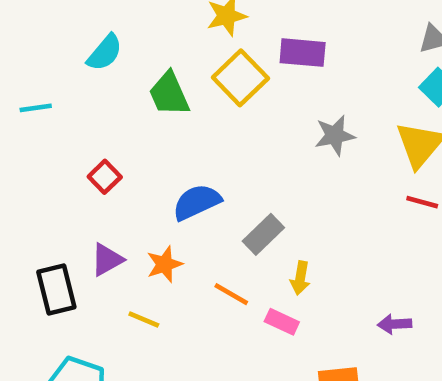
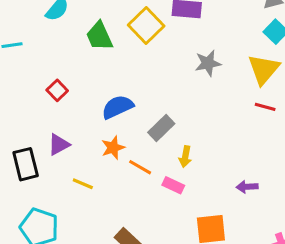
orange star: (164, 264) -> (113, 148), moved

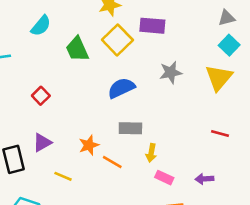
blue semicircle: (117, 107) -> (121, 88), moved
red line: (265, 107) -> (220, 133), moved
gray rectangle: (161, 128) -> (130, 128), turned 45
pink rectangle: (173, 185) -> (164, 178), moved

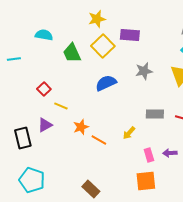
cyan semicircle: (41, 26) -> (44, 35), turned -120
gray rectangle: (130, 128) -> (155, 114), moved
yellow arrow: (151, 153) -> (129, 133), turned 32
yellow line: (63, 176) -> (61, 106), moved
pink rectangle: (164, 178) -> (149, 155), moved, turned 48

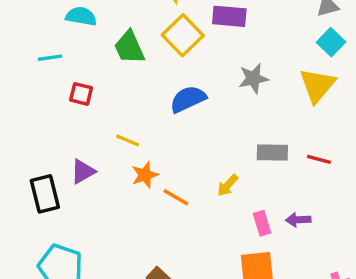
cyan line: (14, 59) -> (50, 58), moved
red square: (44, 89) -> (81, 94), moved, turned -32
yellow line: (61, 106) -> (128, 140), moved

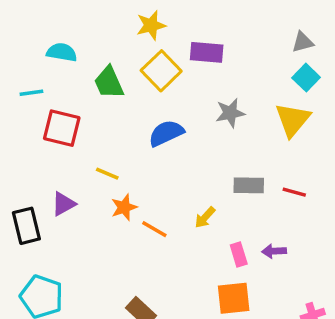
red square: (81, 94) -> (62, 128), size x1.6

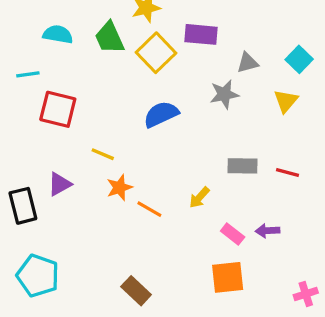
gray triangle: (303, 42) -> (248, 63), moved
green trapezoid: (109, 83) -> (109, 38), moved
yellow triangle: (293, 120) -> (286, 101), size x0.7
pink rectangle: (239, 254) -> (233, 234), turned -35

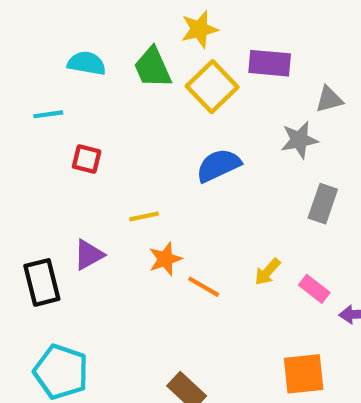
red square: (58, 109) -> (87, 159), size x0.6
yellow line: (103, 154) -> (144, 216), turned -35
gray rectangle: (243, 166) -> (323, 204), moved, turned -72
pink rectangle: (233, 234) -> (314, 289), moved

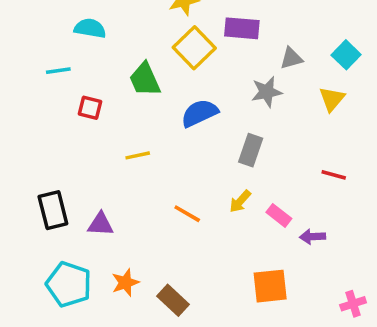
green trapezoid: (153, 67) -> (145, 80), moved
gray rectangle: (323, 204) -> (251, 150), moved
purple triangle: (89, 255) -> (101, 224), moved, turned 32
orange star: (165, 259) -> (125, 283), moved

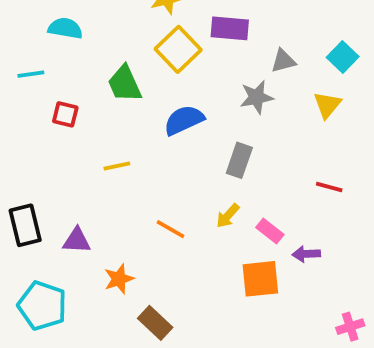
orange star: (125, 283) -> (119, 279), moved
orange square: (270, 286) -> (260, 279), moved

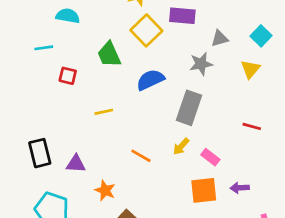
gray rectangle: (239, 160) -> (189, 108), size x1.4
purple arrow: (306, 254) -> (240, 188), moved
orange star: (119, 279) -> (105, 190), turned -30

